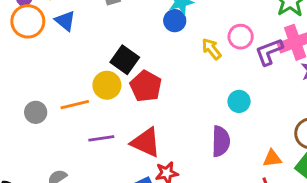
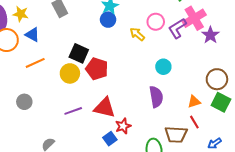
orange line: (75, 105) -> (35, 63), moved

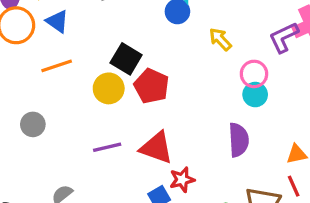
pink circle: (156, 22) -> (254, 74), moved

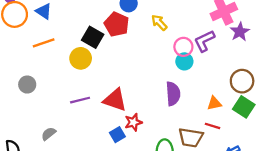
purple L-shape: (284, 37) -> (204, 41), moved
red pentagon: (151, 86) -> (117, 24), moved
red line: (294, 186) -> (212, 126), turned -48

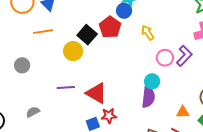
purple L-shape: (204, 41) -> (184, 56), turned 150
cyan circle: (184, 61) -> (152, 81), moved

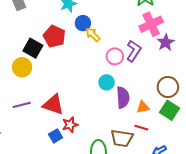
blue circle: (124, 11) -> (83, 23), moved
purple semicircle: (148, 97) -> (123, 97), moved

